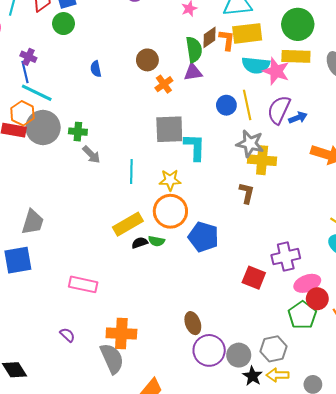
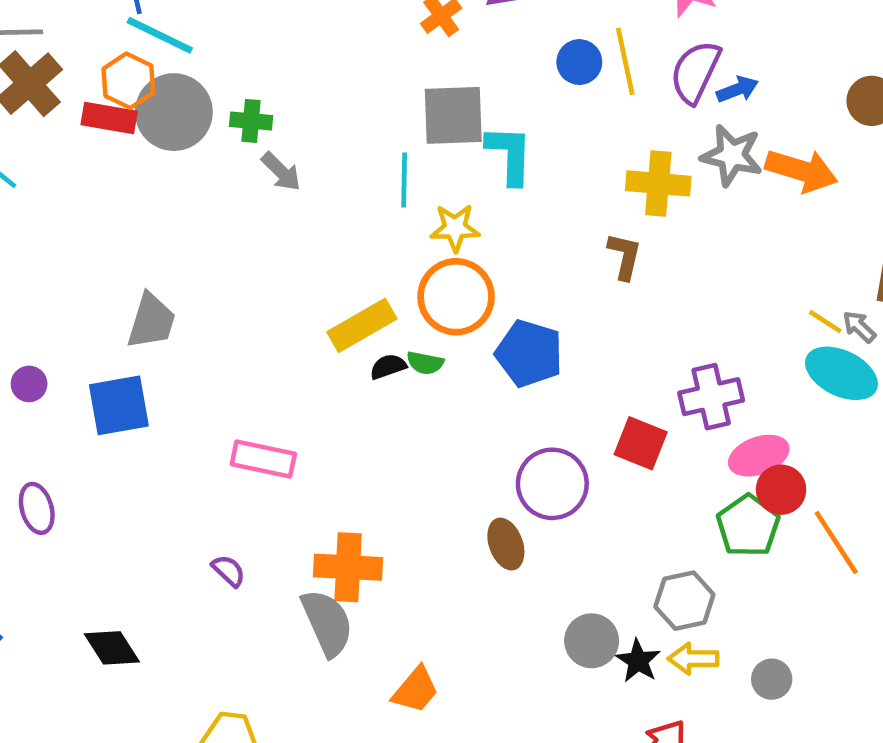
gray star: (250, 144) -> (732, 155), moved
cyan line: (131, 172) -> (404, 180), moved
purple circle: (209, 350) -> (552, 484), moved
gray circle: (239, 355) -> (592, 641), moved

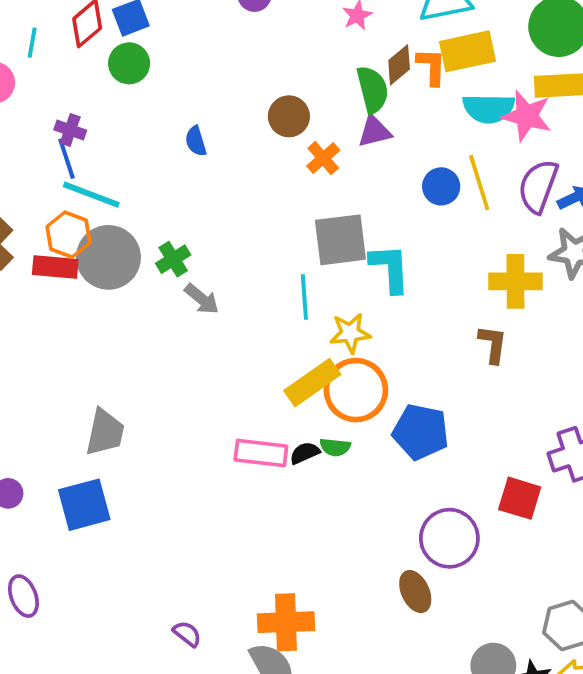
green cross: (251, 121) -> (173, 259), turned -32
yellow rectangle: (362, 325) -> (312, 383), moved
pink rectangle: (263, 459) -> (261, 453), moved

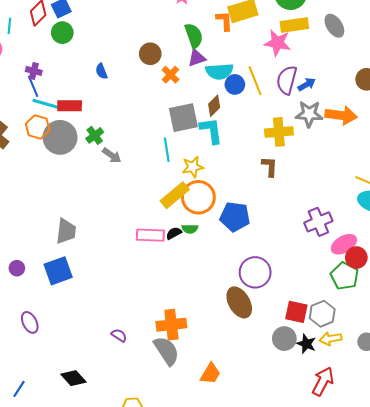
brown diamond: (399, 65) -> (214, 106), moved
cyan semicircle: (489, 108) -> (219, 71), moved
red rectangle: (55, 267) -> (70, 106), moved
red square: (520, 498) -> (296, 312), moved
brown ellipse: (415, 592) -> (239, 302), size x1.4

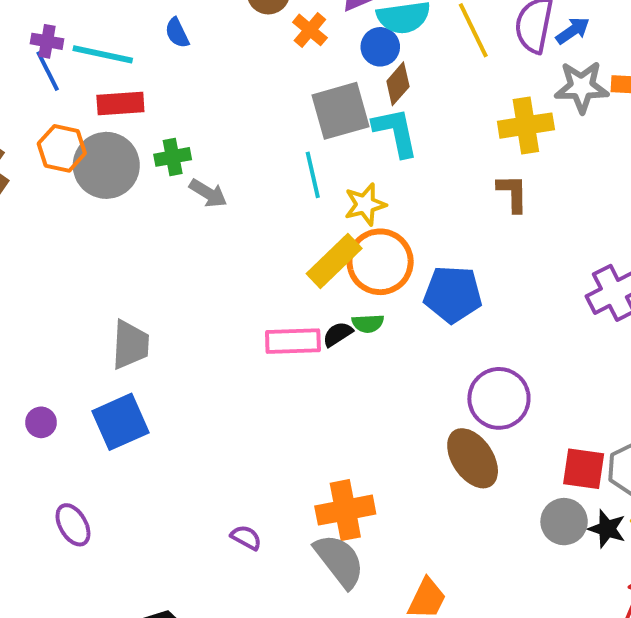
blue circle: (235, 84) -> (380, 47), moved
cyan line: (48, 105) -> (103, 54), moved
green cross: (95, 135) -> (173, 157), turned 30

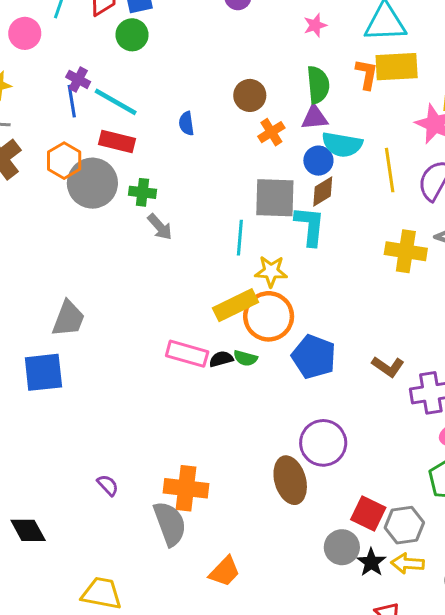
blue semicircle: (177, 33) -> (186, 123), moved
brown L-shape: (513, 193) -> (388, 367), moved, turned 108

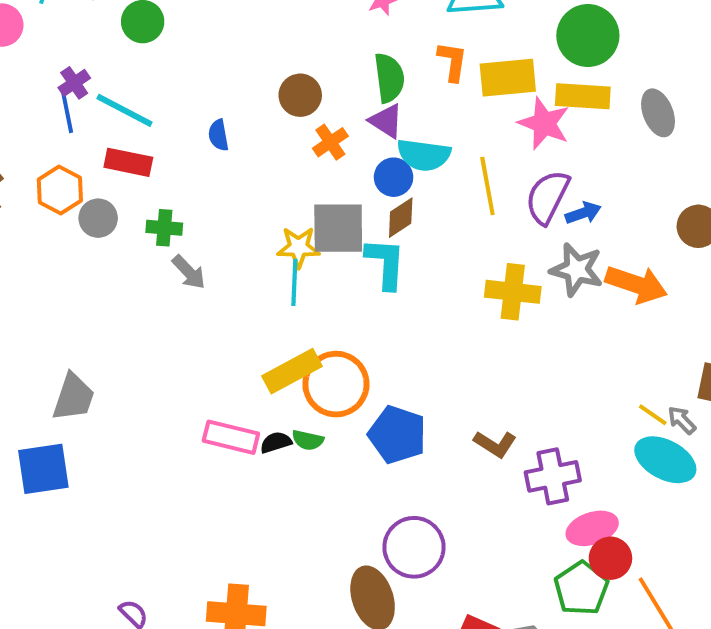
yellow rectangle: (397, 67) -> (508, 78), moved
purple cross: (78, 79) -> (74, 83), turned 30
purple triangle: (315, 118) -> (386, 121), turned 40
gray circle: (92, 183) -> (98, 218), size x0.6
yellow star: (271, 271) -> (298, 247), moved

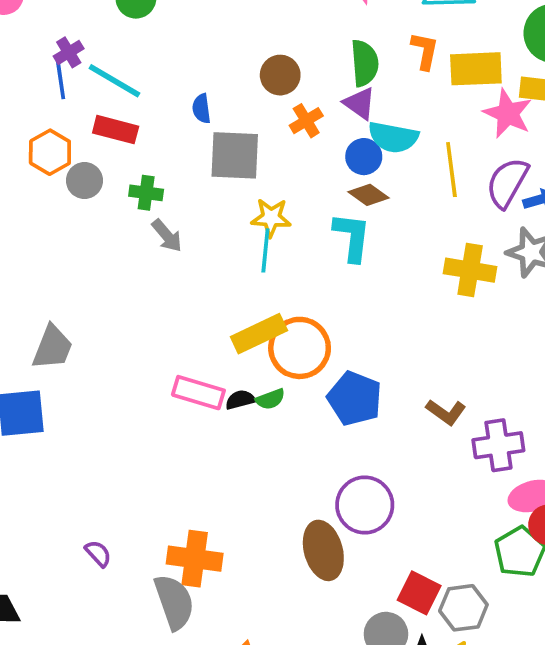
brown diamond: (401, 218) -> (369, 195), turned 66
gray square: (338, 228) -> (235, 155), moved
green semicircle: (308, 440) -> (270, 399), turned -36

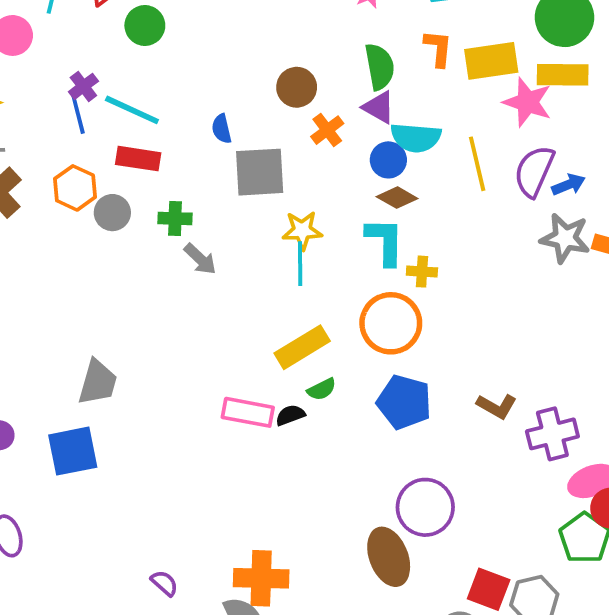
yellow cross: (470, 270) -> (422, 272), moved, size x0.6
orange circle: (300, 348) -> (391, 323), moved
green semicircle: (270, 399) -> (322, 389), moved

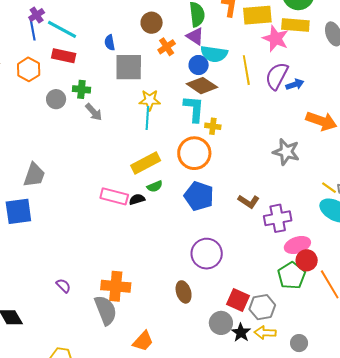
brown diamond: (397, 198) -> (202, 86), size x1.4
gray circle: (112, 213) -> (56, 99), moved
gray star: (565, 238) -> (286, 152), moved
brown ellipse: (389, 557) -> (184, 292), moved, size x0.7

